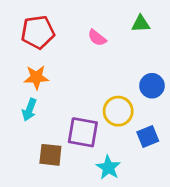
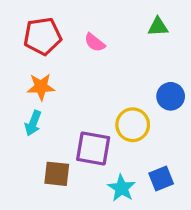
pink semicircle: (97, 38) -> (95, 43), moved
blue square: (148, 137) -> (161, 179), moved

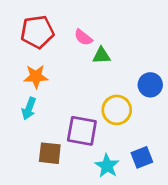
green triangle: (158, 27) -> (101, 56), moved

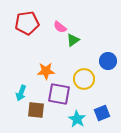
green triangle: (101, 56) -> (73, 40), turned -32
orange star: (36, 76) -> (46, 71), moved
cyan arrow: (29, 109) -> (21, 93), moved

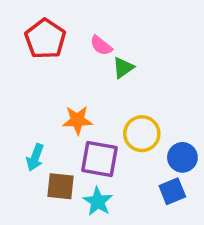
red pentagon: (27, 23) -> (45, 39), turned -30
blue circle: (108, 61) -> (182, 157), moved
cyan star: (77, 119) -> (98, 201), moved

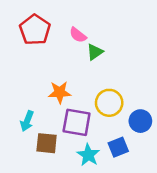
blue square: (172, 191) -> (118, 147), moved
cyan star: (98, 201) -> (88, 155), moved

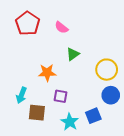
green triangle: (95, 52) -> (73, 54), moved
yellow circle: (109, 103) -> (107, 70), moved
purple square: (77, 122) -> (60, 96), size x0.6

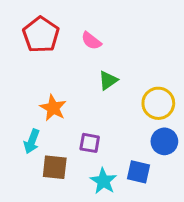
orange star: (47, 73) -> (53, 108), moved, turned 30
blue square: (93, 116) -> (138, 172), turned 35

